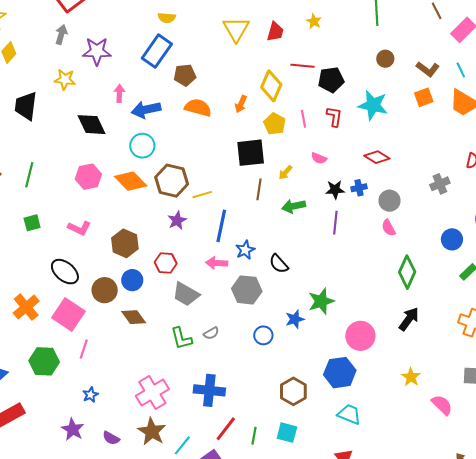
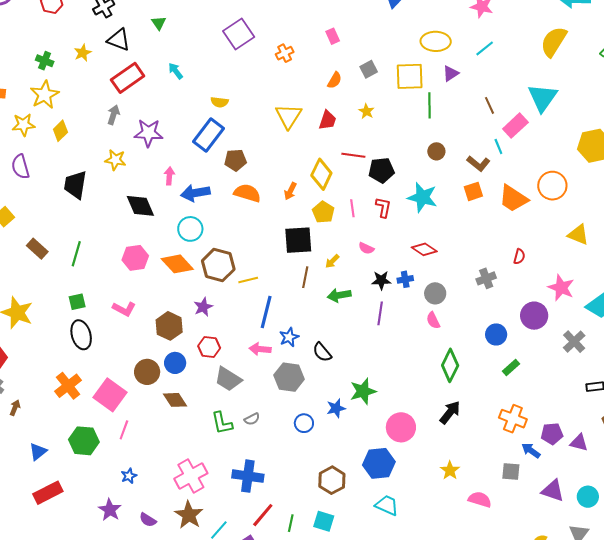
cyan line: (461, 70) -> (498, 147), moved
purple star: (177, 220) -> (203, 307), moved
black ellipse: (65, 272) -> (81, 335), moved, turned 32
pink semicircle: (442, 405) -> (480, 499), turned -30

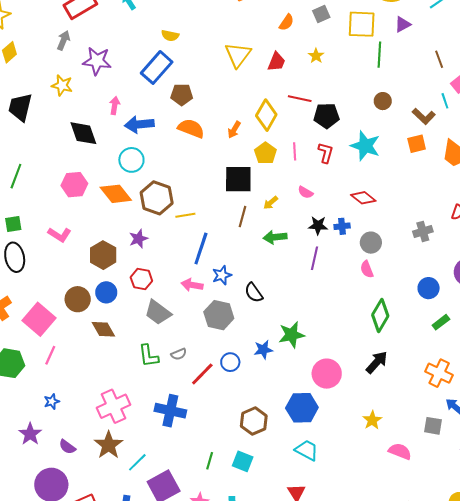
red line: (263, 515) -> (202, 374), moved

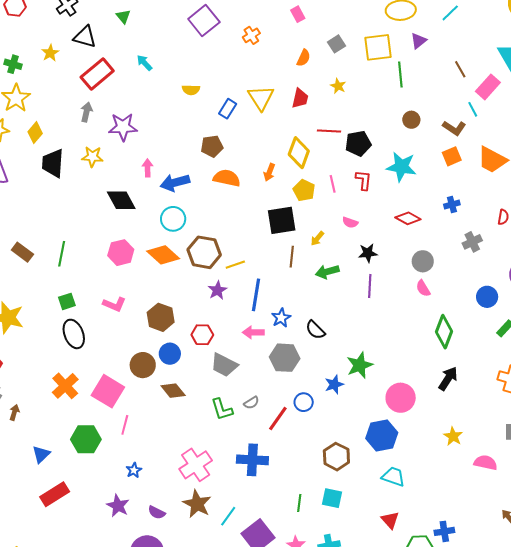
blue rectangle: (157, 68) -> (228, 109), moved, size x0.6
black trapezoid: (20, 107) -> (53, 163), moved
blue cross: (342, 226) -> (452, 205), moved
purple star: (138, 239) -> (217, 290), moved

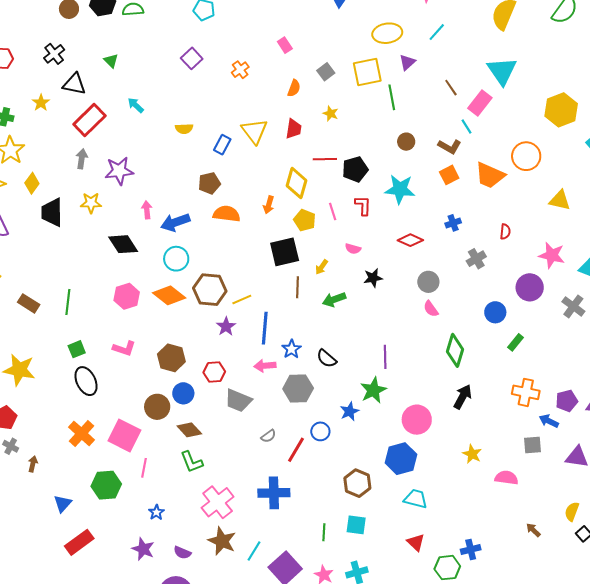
purple square: (204, 20) -> (192, 58), size x0.7
purple line: (370, 286) -> (385, 357), moved
green L-shape: (222, 409) -> (192, 462), moved

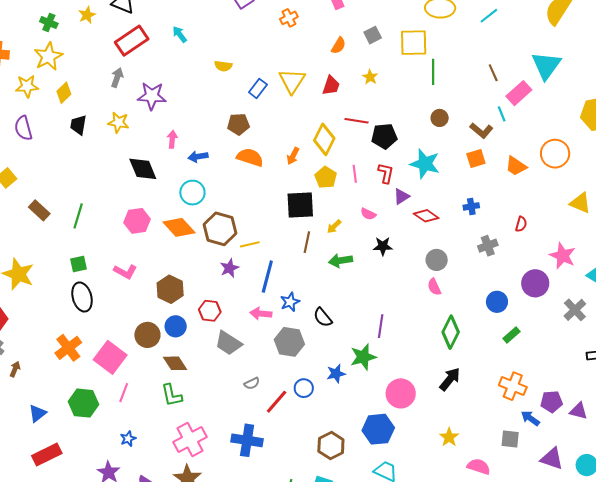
purple triangle: (407, 62) -> (401, 196), moved
orange trapezoid: (490, 175) -> (516, 166), size x0.7
black trapezoid: (52, 212) -> (78, 125), size x0.7
blue arrow: (175, 222) -> (198, 157), size x0.7

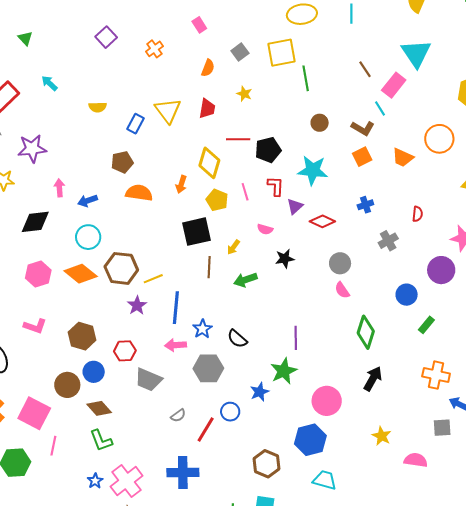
cyan line: (489, 16) -> (351, 14), turned -42
black diamond: (143, 169) -> (35, 222), turned -64
blue star: (128, 439) -> (95, 481), moved

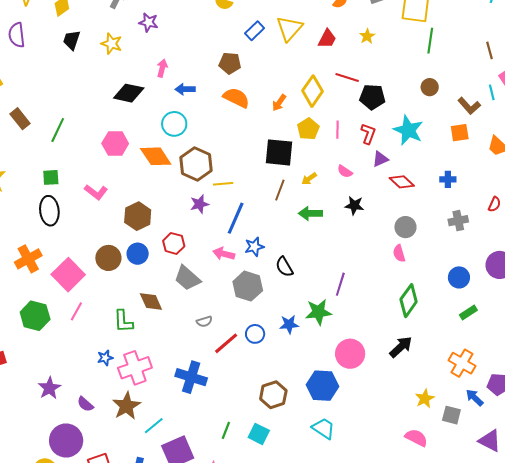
purple star: (32, 149) -> (148, 22), size x0.7
brown diamond: (99, 408) -> (151, 301), moved
yellow star: (382, 436) -> (425, 399), moved

